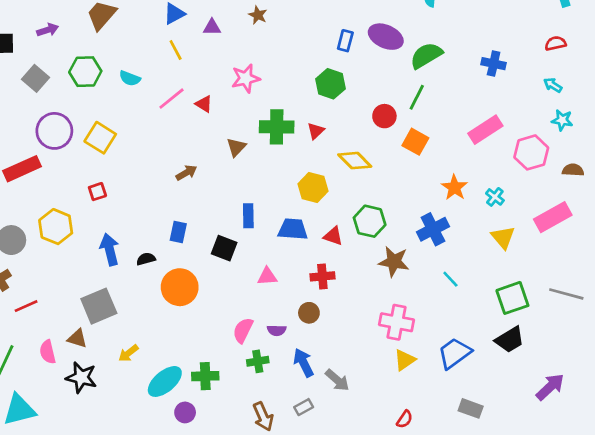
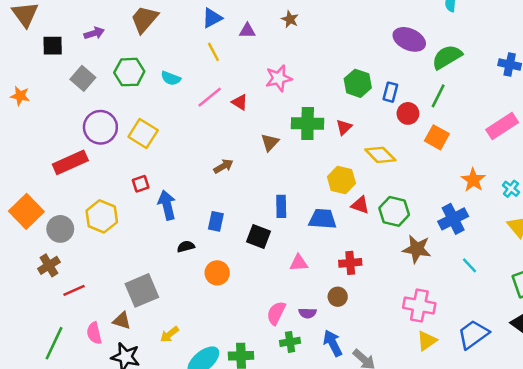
blue rectangle: (345, 41) -> (390, 92), moved
red triangle: (333, 236) -> (360, 205), moved
blue arrow: (110, 249) -> (167, 205), moved
orange circle: (180, 287) -> (217, 273), size x0.7

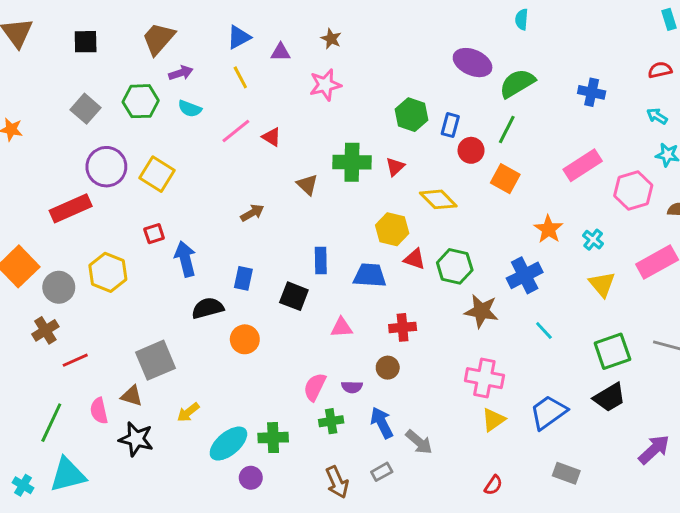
purple arrow: (94, 33) -> (181, 73), moved
black square: (53, 46) -> (86, 42), moved
pink star: (279, 78) -> (325, 85), moved
brown triangle: (270, 142) -> (307, 185), turned -30
black semicircle: (186, 247) -> (208, 308), size x1.5

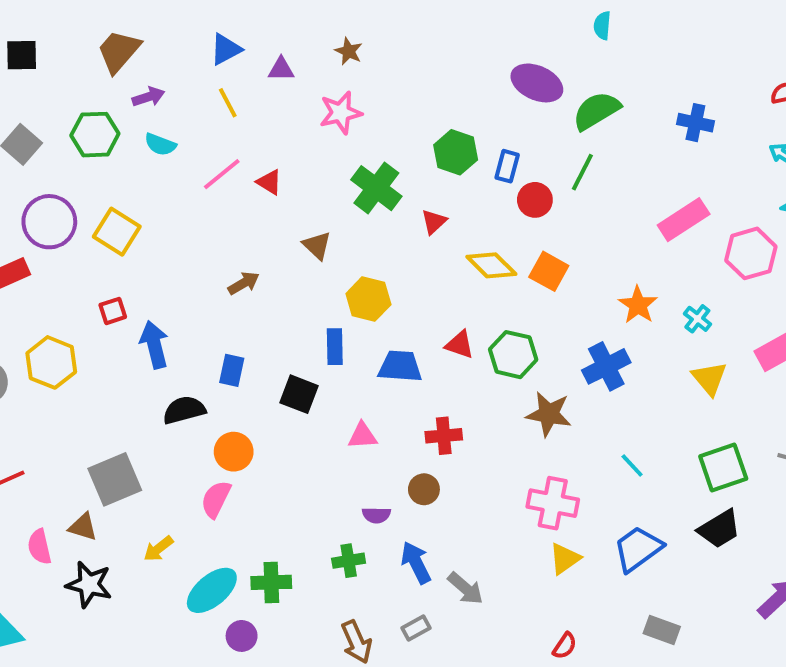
green cross: (352, 162) -> (376, 188), moved, turned 36
orange square: (505, 179) -> (549, 271), moved
yellow hexagon: (392, 229) -> (368, 299), moved
cyan line: (544, 330) -> (632, 466), moved
pink semicircle: (315, 387) -> (216, 499), moved

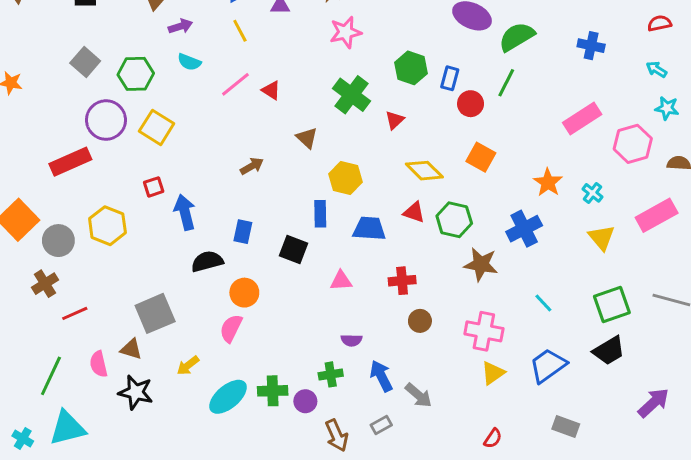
pink star: (341, 113) -> (346, 32), moved
green hexagon: (95, 135) -> (136, 74), moved
yellow diamond: (491, 265) -> (424, 171), moved
brown circle: (424, 489) -> (420, 321), moved
purple circle: (242, 636) -> (305, 401), moved

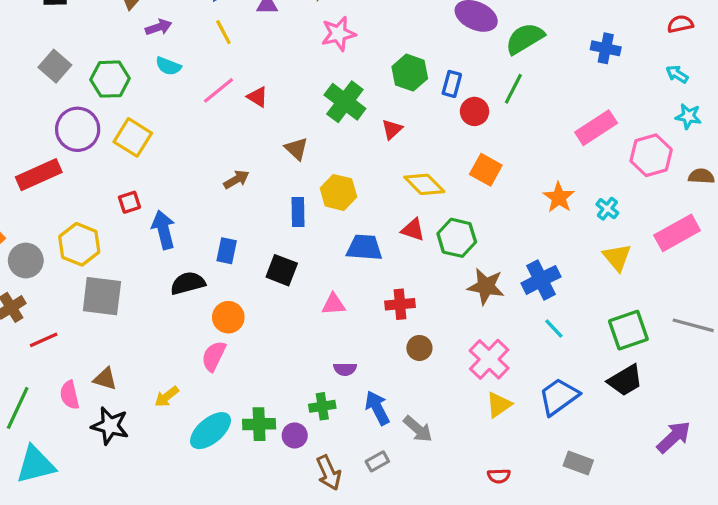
blue rectangle: (320, 214) -> (298, 212), moved
blue cross: (524, 229) -> (541, 280), moved
gray square: (155, 313) -> (102, 296), moved, turned 30
pink cross: (484, 331) -> (489, 359), turned 33
red semicircle: (493, 438) -> (499, 476), turned 54

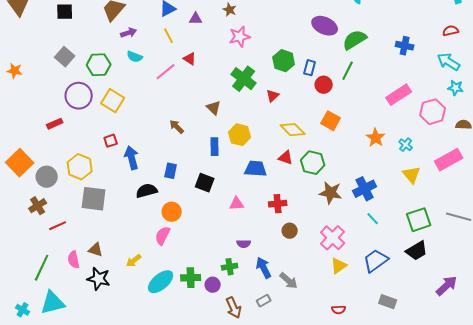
cyan arrow: (677, 74) -> (449, 62), size x1.6
red triangle: (257, 97) -> (190, 59), moved
red rectangle: (39, 175) -> (55, 124), size x0.6
brown arrow: (236, 180) -> (177, 127), turned -105

